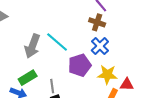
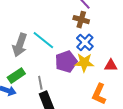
yellow star: (107, 75) -> (84, 63), moved
red triangle: (127, 84) -> (111, 65), moved

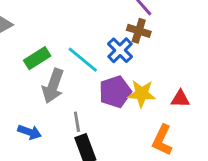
blue cross: (85, 42) -> (120, 50), moved
gray arrow: (20, 45) -> (53, 86), moved
green rectangle: (16, 76) -> (37, 58), moved

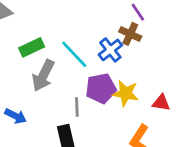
gray line: (77, 122) -> (77, 107), moved

